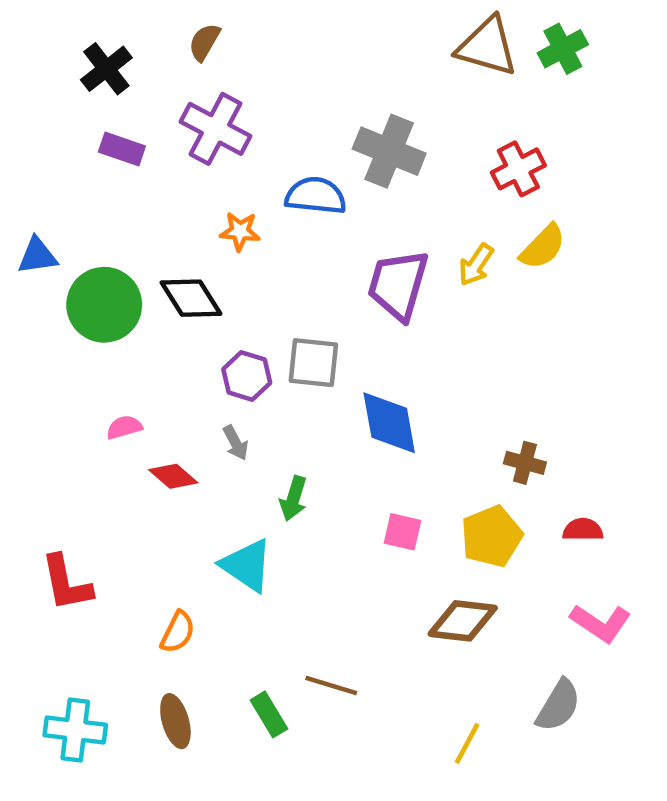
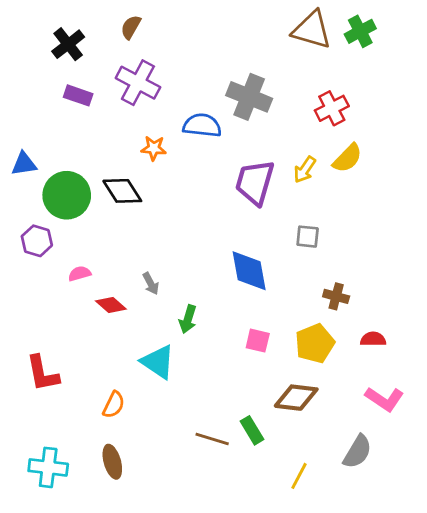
gray square: (313, 363) -> (308, 237), moved, size x0.7
purple hexagon: (247, 376) -> (37, 241), moved
green rectangle: (269, 714) -> (252, 430), moved

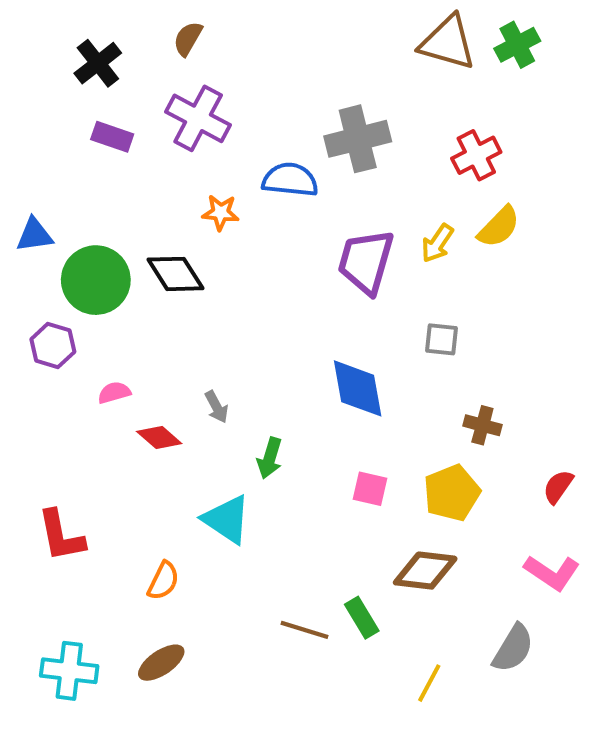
gray cross: (249, 97) -> (358, 139), turned -36
red semicircle: (373, 339) -> (558, 487), moved, turned -55
brown ellipse: (112, 462) -> (161, 663), turned 72

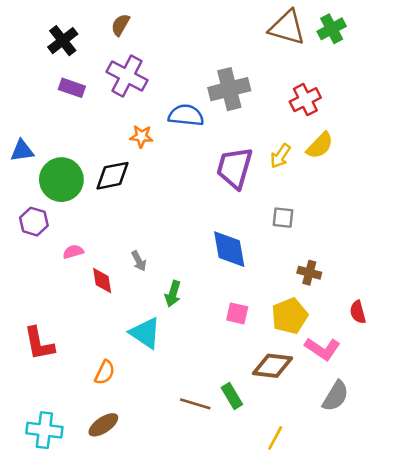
black diamond: (176, 274) -> (113, 176), turned -69
red diamond: (159, 438) -> (102, 281), turned 40
red semicircle: (558, 487) -> (358, 312), turned -50
pink L-shape: (552, 573) -> (322, 349), moved
gray semicircle: (513, 648) -> (336, 396), moved

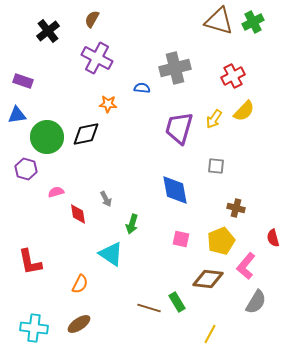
purple rectangle: (72, 88) -> (23, 81), moved
blue semicircle: (186, 115) -> (142, 88), size x0.6
pink L-shape: (322, 349) -> (246, 266), turned 96

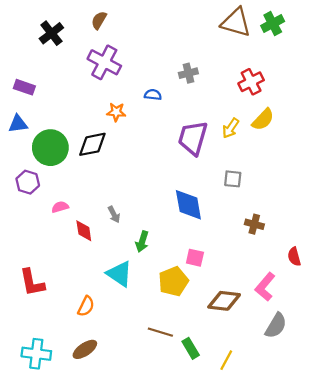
gray cross: (175, 68) -> (188, 73), size x0.6
yellow pentagon: (221, 241) -> (173, 281), moved
green rectangle: (177, 302) -> (191, 348), moved

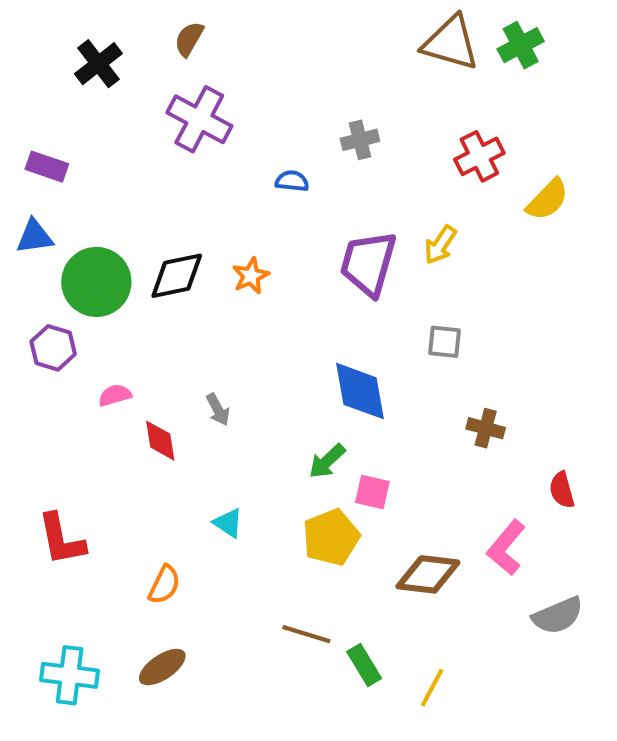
orange star: (116, 112) -> (251, 276), moved, turned -30
yellow semicircle: (263, 120) -> (547, 200), moved
green arrow: (142, 241) -> (327, 461), moved, turned 30
cyan triangle: (119, 274) -> (228, 523), size x0.6
gray semicircle: (276, 326) -> (558, 616), moved, turned 36

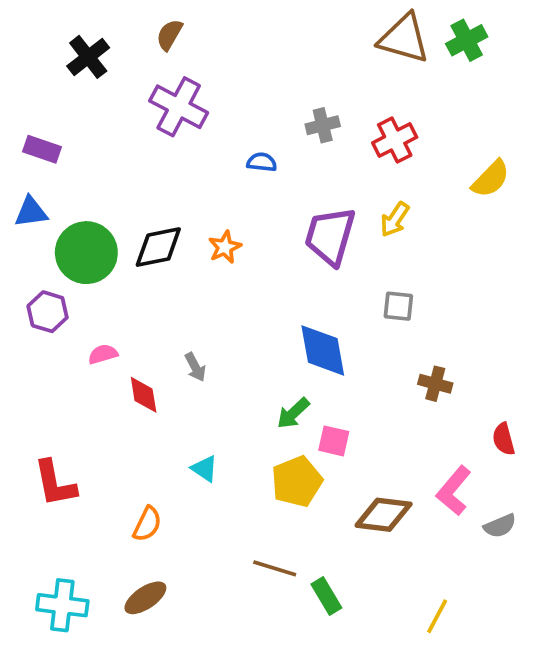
red cross: (479, 156) -> (395, 140), moved
gray semicircle: (558, 616) -> (500, 526), moved, size x0.7
yellow line: (432, 688) -> (437, 616), moved

